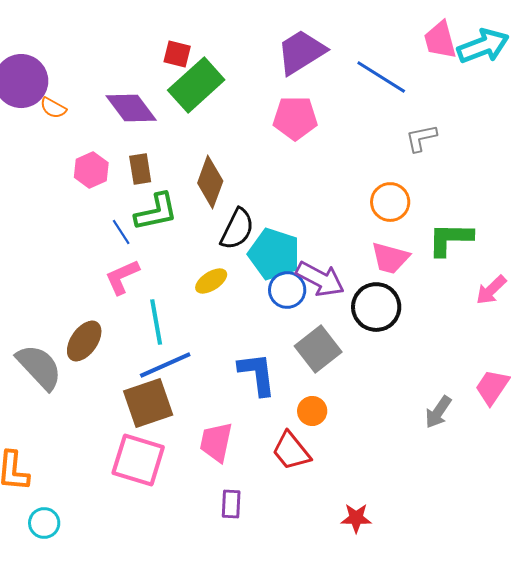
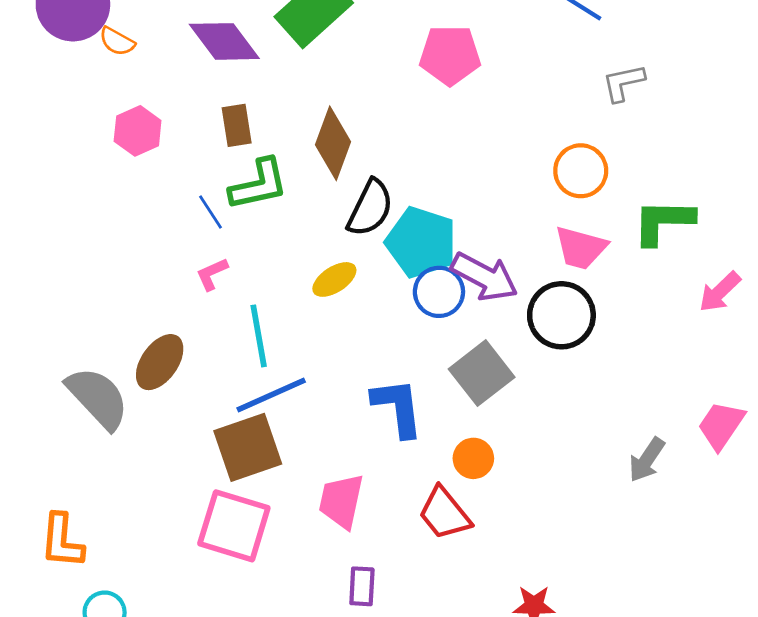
pink hexagon: (91, 170) -> (138, 131), moved
pink L-shape: (122, 277) -> (212, 274), size x0.7

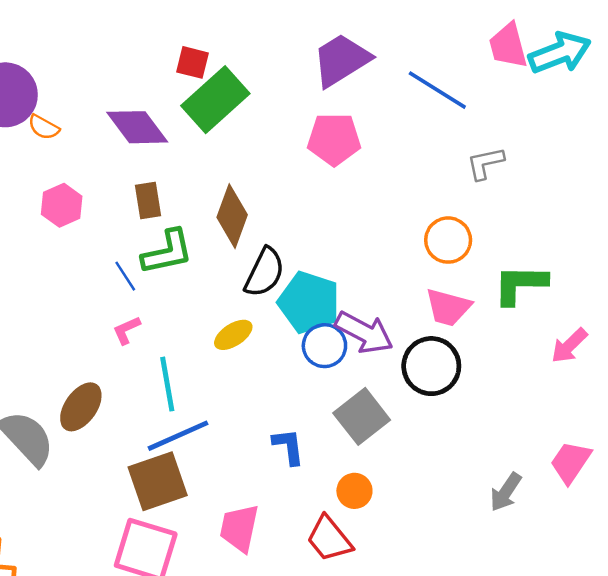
blue L-shape: (398, 407) -> (288, 446), size x0.7

